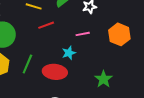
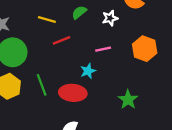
green line: (27, 64) -> (42, 85), turned -42

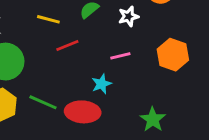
green line: (42, 85) -> (43, 102), turned -45

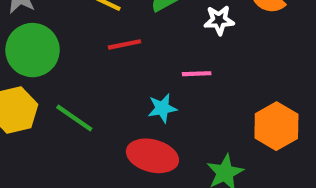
orange hexagon: (173, 55) -> (276, 126), moved
red ellipse: (83, 112) -> (152, 156), moved

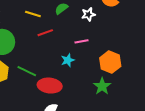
orange hexagon: (276, 126) -> (110, 62), moved
red ellipse: (152, 156) -> (50, 86), moved

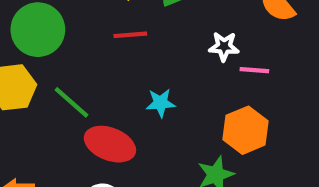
white star: (88, 14) -> (224, 46), moved
pink line: (82, 41) -> (254, 70), moved

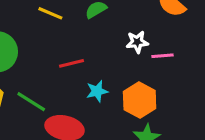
red line: (130, 35) -> (71, 63), moved
orange hexagon: (246, 130) -> (140, 100), moved

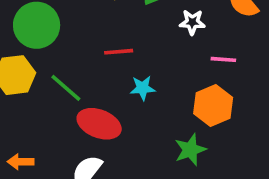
white star: (137, 42) -> (192, 22), moved
orange hexagon: (140, 100) -> (213, 105), moved

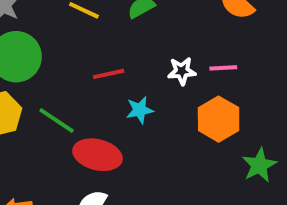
white star: (192, 22) -> (182, 71), moved
green star: (190, 150) -> (259, 165), moved

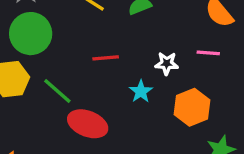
pink line: (223, 68) -> (208, 53), moved
cyan star: (140, 110) -> (141, 91), moved, turned -30

